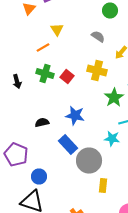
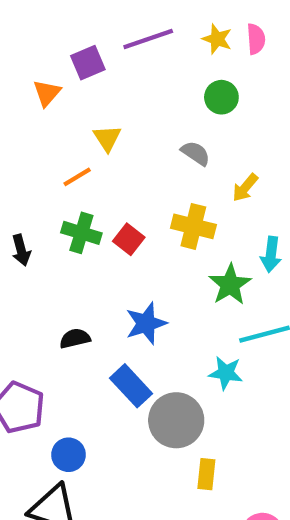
blue star: (75, 116) -> (146, 323), turned -30

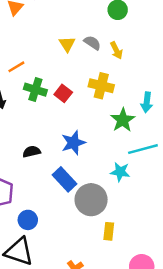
yellow triangle: (107, 138) -> (67, 44), moved
gray semicircle: (196, 153) -> (92, 43), moved
orange line: (77, 177) -> (16, 67), moved
yellow arrow: (245, 188) -> (116, 50), moved, turned -66

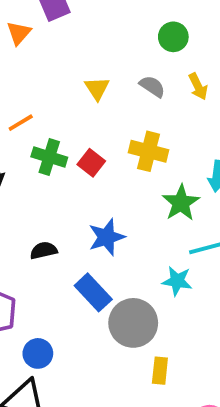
gray semicircle: (92, 43) -> (152, 86), moved
yellow arrow: (116, 50) -> (198, 86), moved

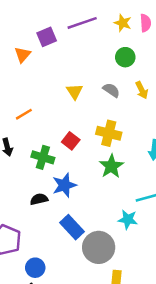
green cross: (49, 157) -> (43, 157), moved
green star: (181, 203) -> (111, 166), moved
blue star: (107, 237) -> (64, 185), moved

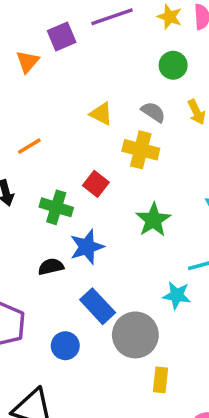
yellow triangle: (75, 91) -> (101, 114), turned -30
yellow cross: (109, 133) -> (141, 150), moved
blue circle: (35, 268) -> (65, 346), moved

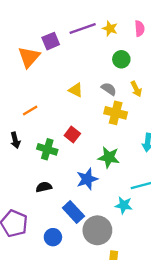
yellow star: (170, 17) -> (110, 28), moved
orange triangle: (28, 62) -> (29, 57), size x1.5
yellow cross: (141, 150) -> (116, 113), moved
green star: (153, 220) -> (109, 157), turned -30
blue star: (87, 247) -> (87, 179), moved

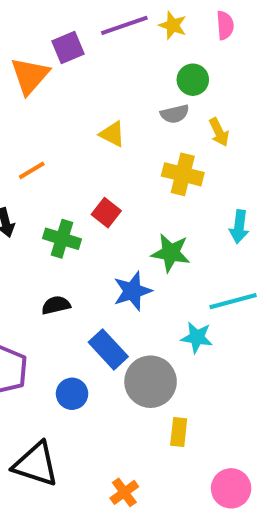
gray semicircle: (109, 89) -> (175, 114), moved, turned 133

